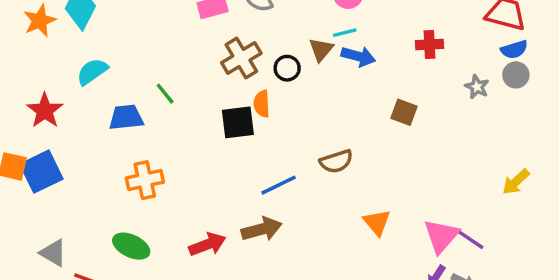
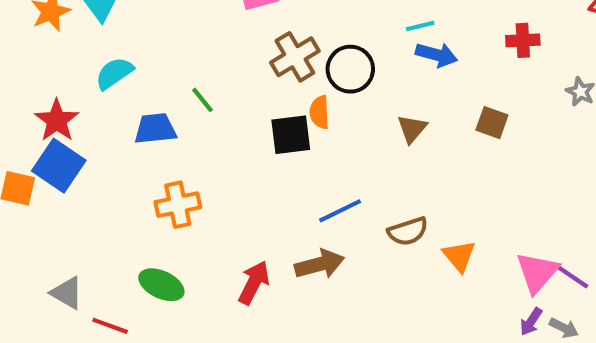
brown triangle: (321, 50) -> (412, 129), moved
black circle: (287, 68) -> (350, 69), size x1.5
brown semicircle: (336, 161) -> (408, 231), moved
blue square: (41, 172) -> (59, 166), moved, turned -30
red arrow: (207, 244) -> (254, 283), turned -42

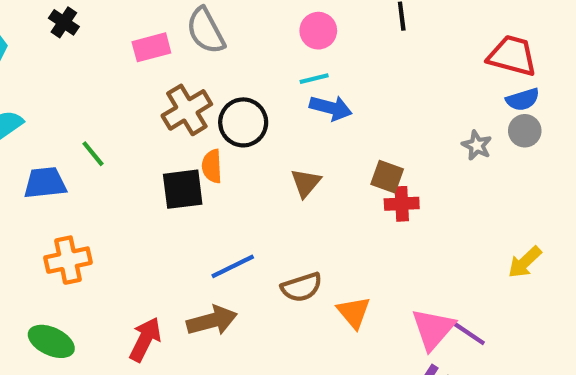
red cross: (523, 40) -> (402, 204), moved

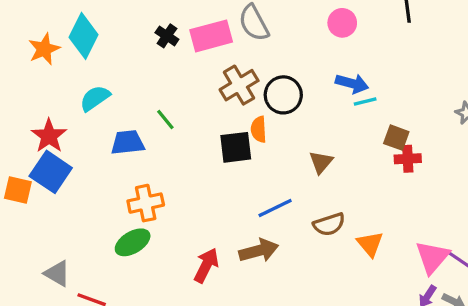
black cross: (64, 22) -> (167, 36), moved
pink rectangle: (151, 47) -> (211, 36), size x1.4
cyan line: (314, 79) -> (365, 101), moved
brown triangle: (306, 183) -> (321, 162), moved
green ellipse: (51, 341) -> (133, 242), moved, turned -56

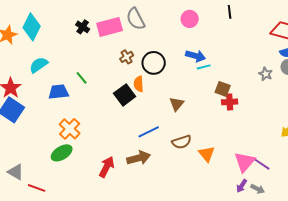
brown cross: (239, 85) -> (127, 57), size x0.6
black square: (236, 147) -> (125, 95), turned -30
orange cross: (146, 203) -> (70, 129), turned -35

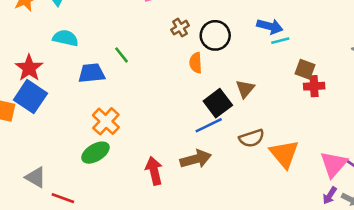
cyan semicircle: (39, 65) -> (66, 38), turned 48
black square: (125, 95) -> (218, 103), moved
orange triangle: (207, 154) -> (284, 154), size x1.4
red arrow: (107, 167) -> (154, 171), turned -40

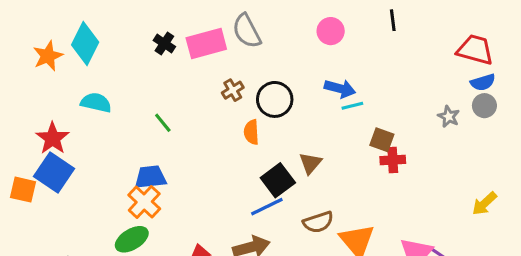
blue trapezoid: (92, 73) -> (150, 177), moved

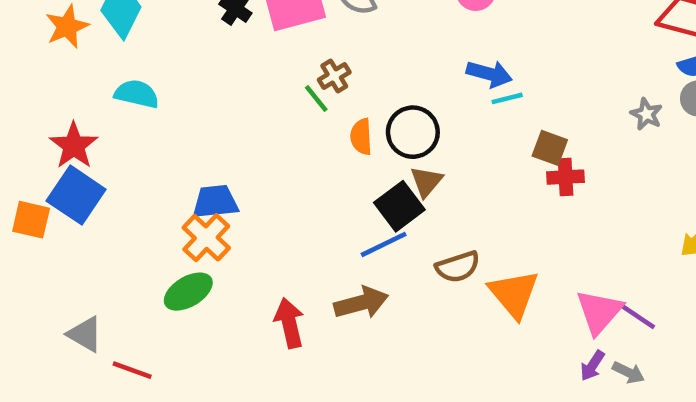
black circle: (275, 99) -> (413, 132), moved
green line: (163, 123) -> (316, 98), moved
brown triangle: (310, 163) -> (426, 182), moved

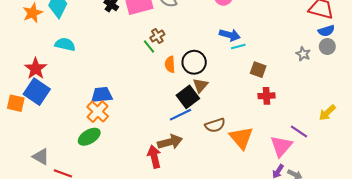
red cross: (566, 177) -> (266, 96), moved
purple line: (637, 316) -> (299, 131), moved
red arrow: (289, 323) -> (154, 157), moved

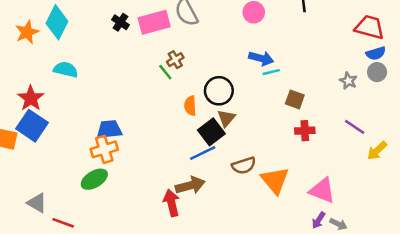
orange semicircle: (170, 64) -> (190, 106), moved
orange cross: (98, 112) -> (104, 149), turned 30
purple line: (299, 131) -> (355, 127), moved
pink triangle: (281, 146) -> (322, 190), turned -50

